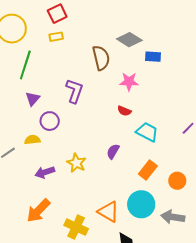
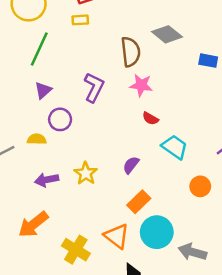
blue rectangle: (153, 57) -> (208, 61), moved
pink star: (129, 82) -> (141, 85), moved
orange rectangle: (148, 170) -> (139, 202), moved
orange circle: (177, 181) -> (200, 186), moved

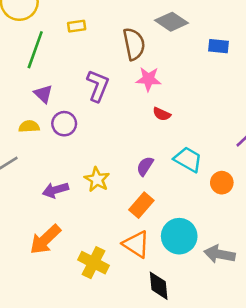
yellow rectangle: (80, 20) -> (77, 26), moved
purple triangle: (43, 90) -> (43, 94), turned -30
yellow semicircle: (37, 139) -> (29, 126), moved
cyan trapezoid: (175, 147) -> (188, 159), moved
orange rectangle: (139, 202) -> (141, 205), moved

